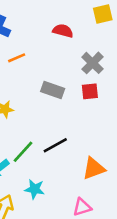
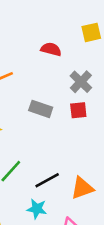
black line: (55, 145) -> (47, 180), moved
cyan star: (35, 189) -> (37, 209), moved

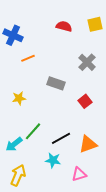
red semicircle: (51, 49) -> (64, 26), moved
red square: (78, 110) -> (85, 101), moved, turned -32

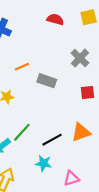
orange line: (28, 58) -> (22, 67), moved
red square: (85, 101) -> (87, 92), moved, turned 32
orange triangle: (88, 144) -> (81, 132), moved

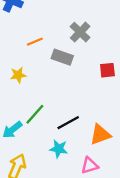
gray cross: (80, 58) -> (80, 32), moved
orange triangle: (81, 132) -> (100, 134), moved

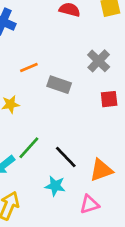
gray cross: (80, 32) -> (99, 61), moved
black line: (68, 123) -> (66, 157), turned 75

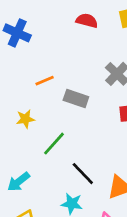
green line: (29, 148) -> (54, 144), moved

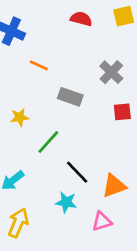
orange line: (45, 81) -> (39, 65), moved, turned 48

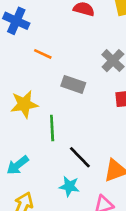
yellow star: (20, 117) -> (24, 104), size x1.5
green line: (48, 142) -> (52, 128), turned -45

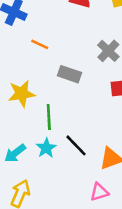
cyan star: (69, 186) -> (46, 148), moved, turned 30

